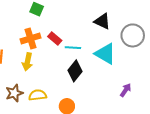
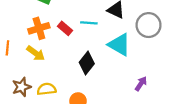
cyan line: (73, 48) -> (89, 23), moved
yellow arrow: (27, 62) -> (36, 53), turned -66

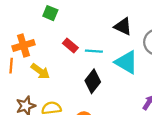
cyan line: (89, 23) -> (94, 51), moved
orange cross: (39, 28) -> (23, 45), moved

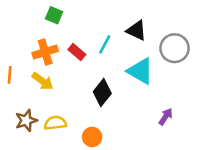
orange cross: (23, 45) -> (45, 52), moved
cyan line: (94, 51) -> (105, 44), moved, turned -66

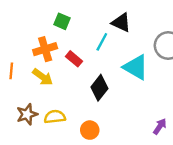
green square: (54, 15) -> (62, 21), moved
black triangle: (136, 30) -> (121, 23), moved
red rectangle: (77, 52) -> (74, 59), moved
purple arrow: (166, 117) -> (160, 126), moved

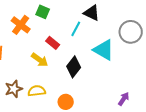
orange cross: (45, 49) -> (21, 25), moved, turned -36
yellow arrow: (43, 77) -> (40, 60), moved

